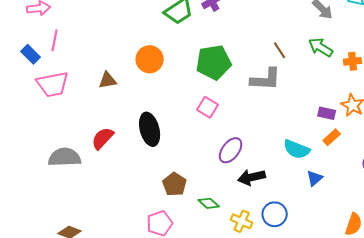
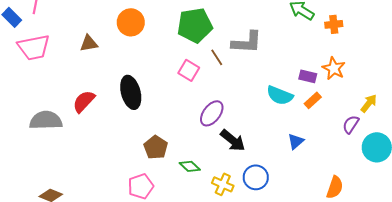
brown line: (280, 50) -> (217, 57), moved
cyan semicircle: (297, 149) -> (280, 95), moved
black arrow: (252, 177) -> (233, 140), turned -128

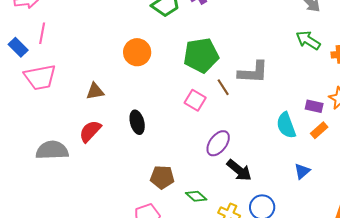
brown triangle: (89, 43) -> (95, 91), moved
black ellipse: (131, 92) -> (137, 122), size x0.7
cyan semicircle: (280, 95) -> (286, 125), turned 48
brown pentagon: (156, 147) -> (162, 177), turned -30

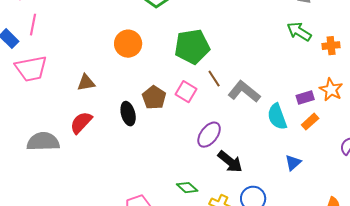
gray L-shape: (253, 72) -> (244, 92), moved, turned -144
purple rectangle: (314, 106) -> (305, 98), turned -30
brown pentagon: (162, 177) -> (154, 98), moved, turned 30

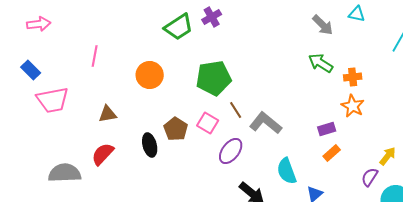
pink line: (33, 25) -> (95, 56), moved
orange star: (331, 90) -> (353, 106), moved
cyan semicircle: (277, 117) -> (287, 171), moved
purple ellipse: (209, 135) -> (231, 151), moved

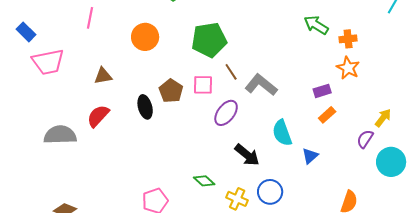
pink square: (208, 123) -> (203, 85), turned -30

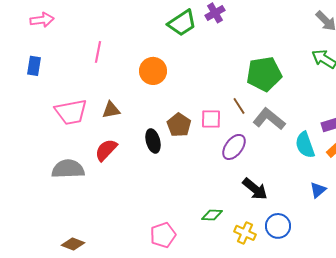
blue rectangle: (26, 32) -> (34, 66), turned 54
green pentagon: (209, 40) -> (264, 74), moved
pink trapezoid: (48, 62) -> (71, 112), moved
cyan semicircle: (282, 133) -> (305, 145), moved
green diamond: (204, 181) -> (212, 215), turned -40

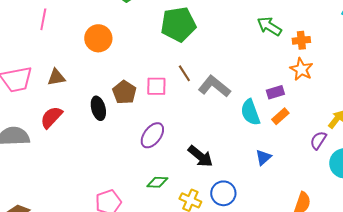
green pentagon: (264, 74) -> (178, 24), moved
purple ellipse: (234, 147) -> (152, 135), moved

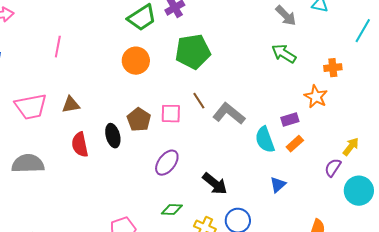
orange circle: (98, 38) -> (136, 61), moved
orange cross: (301, 40) -> (333, 68), moved
red semicircle: (51, 117) -> (80, 145), moved, turned -55

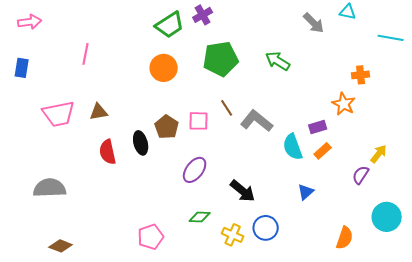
cyan line: (363, 31) -> (391, 38), turned 70
green arrow: (284, 54) -> (278, 61), moved
gray semicircle: (28, 164) -> (50, 188), moved
cyan circle: (359, 191) -> (387, 217), moved

